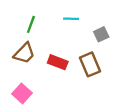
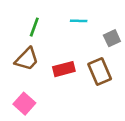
red rectangle: (58, 62) -> (64, 69), turned -36

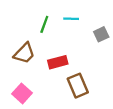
green line: (34, 27) -> (44, 24), moved
brown rectangle: (100, 71) -> (78, 86), moved

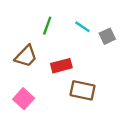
cyan line: (71, 19) -> (82, 27), moved, turned 32
brown rectangle: (78, 86) -> (82, 90), turned -55

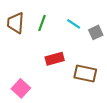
brown trapezoid: (26, 56) -> (16, 23), moved, turned 140
brown rectangle: (82, 90) -> (85, 74), moved

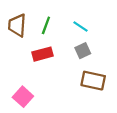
gray square: (96, 32) -> (83, 51), moved
red rectangle: (55, 59) -> (42, 54), moved

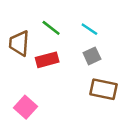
brown trapezoid: (17, 25) -> (19, 43), moved
green line: (46, 25) -> (51, 28), turned -72

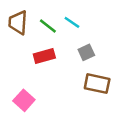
cyan line: (89, 29) -> (72, 22), moved
brown trapezoid: (19, 43) -> (18, 22), moved

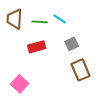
green line: (48, 26) -> (40, 22), turned -35
brown rectangle: (97, 84) -> (81, 70), turned 55

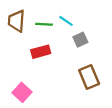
gray square: (72, 44) -> (80, 40), moved

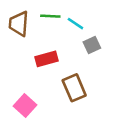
green line: (44, 24) -> (50, 16), moved
brown rectangle: (89, 77) -> (74, 88), moved

